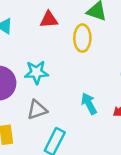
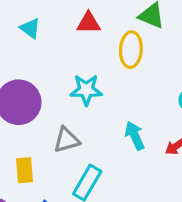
cyan star: (36, 72) -> (86, 90), moved

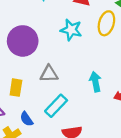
cyan star: (86, 90) -> (71, 30), moved

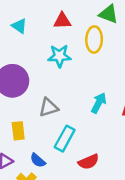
cyan arrow: (95, 82) -> (99, 103), turned 54

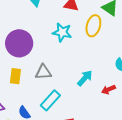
yellow rectangle: (18, 131) -> (15, 76), moved

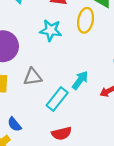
cyan rectangle: (50, 100) -> (57, 99), moved

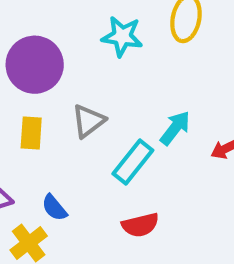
gray triangle: (33, 77) -> (88, 121), turned -30

